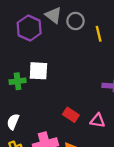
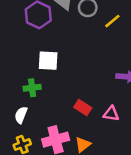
yellow line: (99, 34) -> (112, 21), turned 63
green cross: (18, 81) -> (32, 88), moved

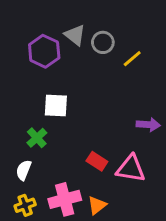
green cross: (32, 88) -> (37, 138), turned -35
pink triangle: (111, 114) -> (131, 169), size x1.5

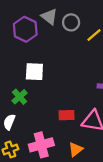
red rectangle: (97, 161) -> (66, 115), turned -35
orange triangle: (97, 205) -> (76, 149), moved

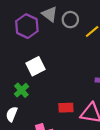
white square: (34, 72) -> (36, 66), turned -30

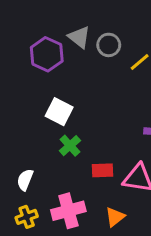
white square: (36, 66) -> (59, 112), turned -36
green cross: (21, 90) -> (70, 146), moved

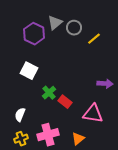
gray triangle: (79, 37) -> (55, 23), turned 42
white square: (59, 112) -> (29, 71), moved
red rectangle: (103, 170) -> (65, 102), moved, turned 40

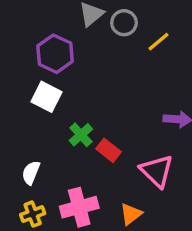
purple hexagon: (34, 34) -> (55, 54), moved
pink triangle: (93, 114) -> (157, 171), turned 35

